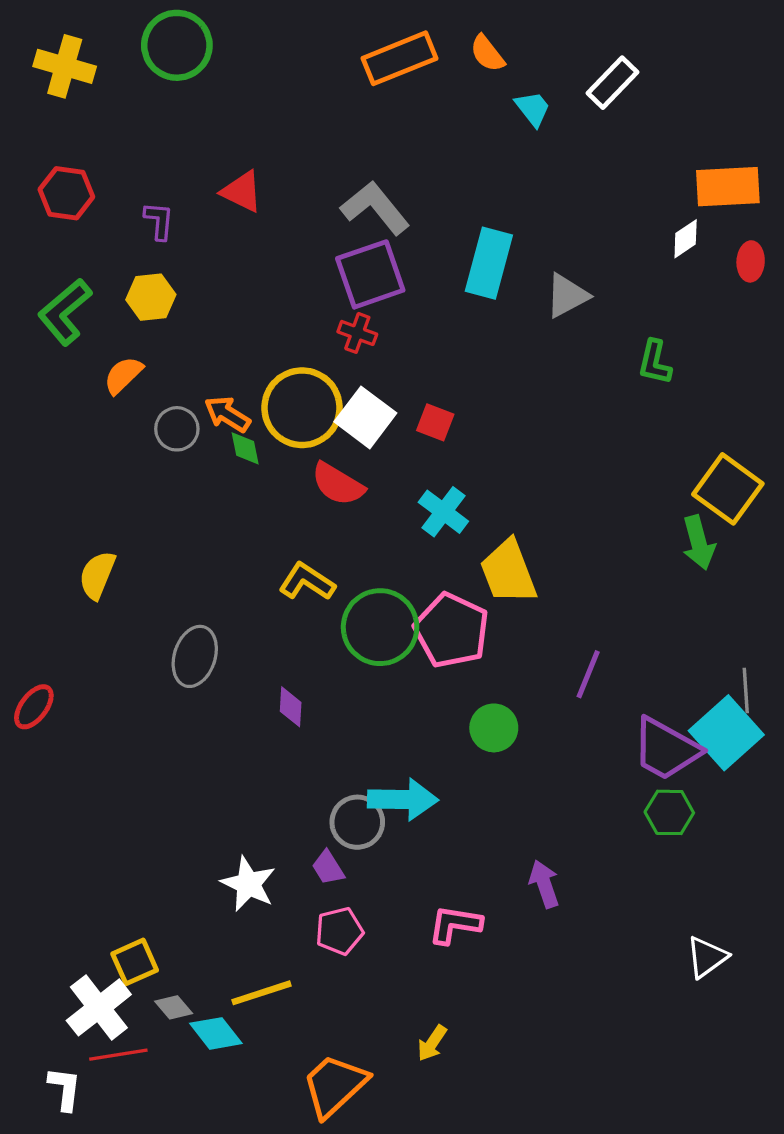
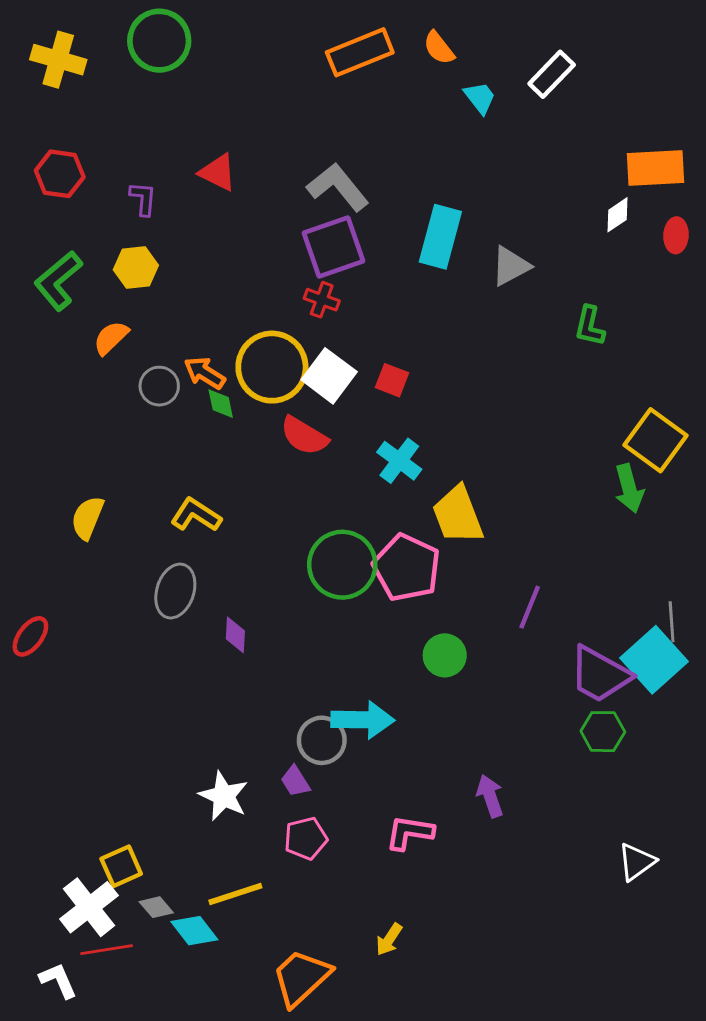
yellow L-shape: (307, 582) -> (196, 515), moved
purple diamond: (291, 707) -> (235, 635), moved
white L-shape: (65, 1089) -> (58, 980), turned -30

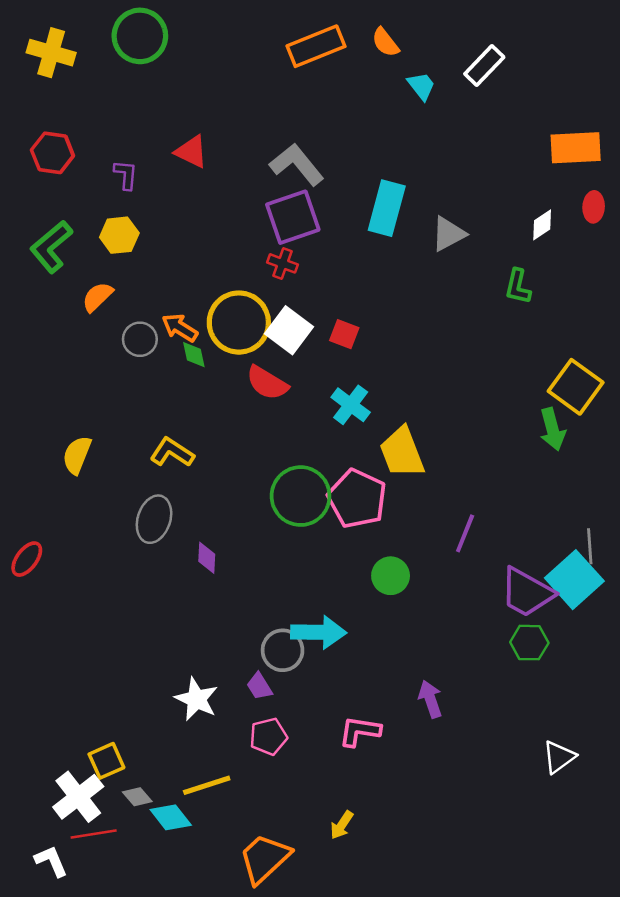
white diamond: (617, 215) -> (542, 225), moved

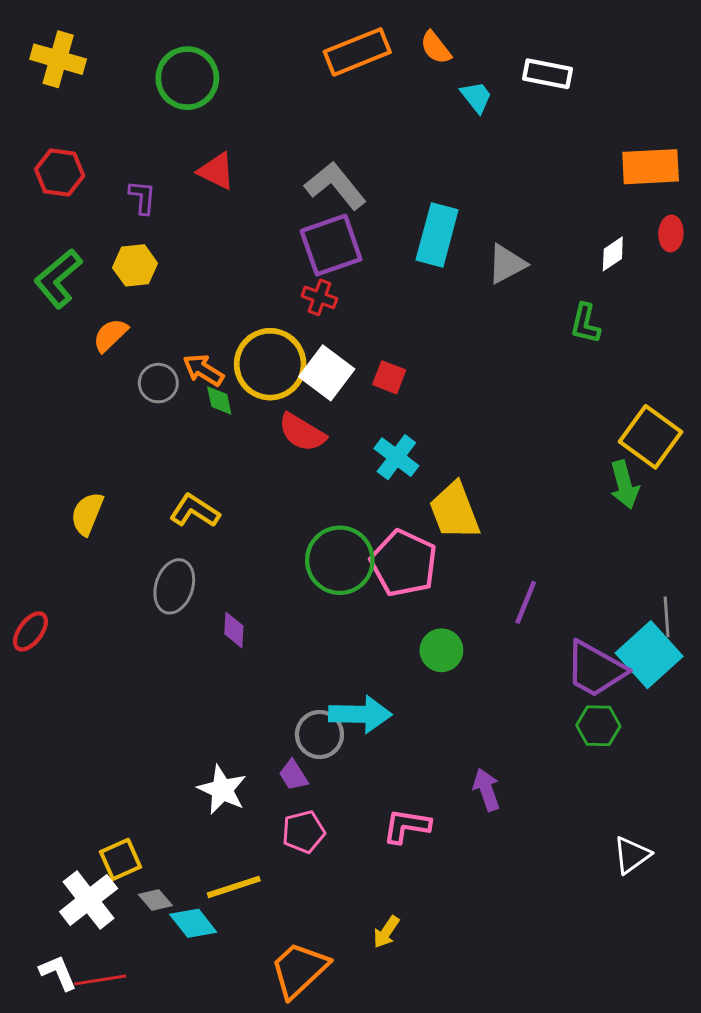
green circle: (140, 36) -> (187, 78), moved
white rectangle: (484, 65) -> (547, 74), turned 57
red line: (94, 834) -> (100, 980), moved

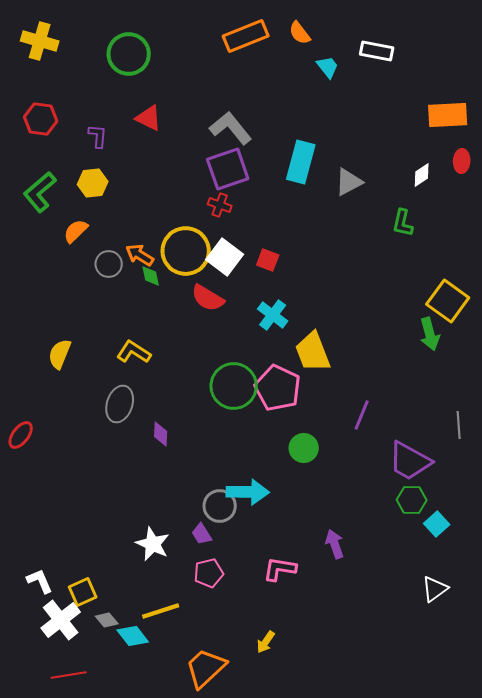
cyan square: (649, 655) -> (437, 524), moved, size x0.6
white L-shape: (58, 973) -> (40, 581), moved

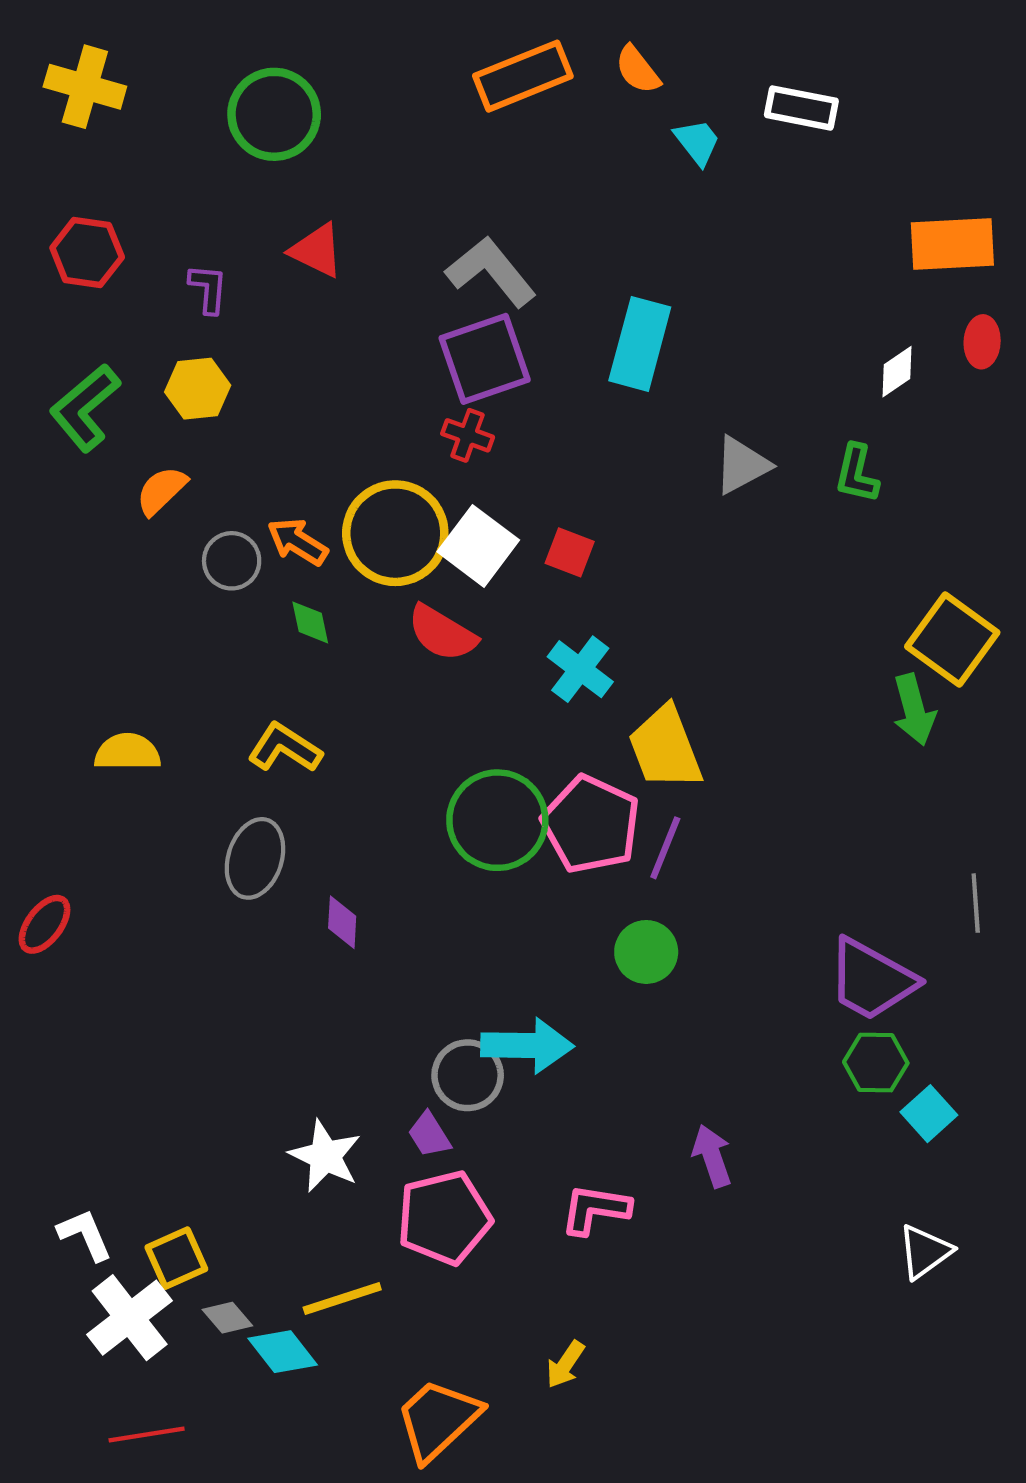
gray triangle: (349, 182) -> (742, 465), moved
green diamond: (151, 276) -> (310, 622), moved
yellow semicircle: (60, 354) -> (127, 752), turned 68
purple line: (362, 415) -> (665, 848), moved
pink pentagon: (209, 573) -> (444, 1218), size x1.5

